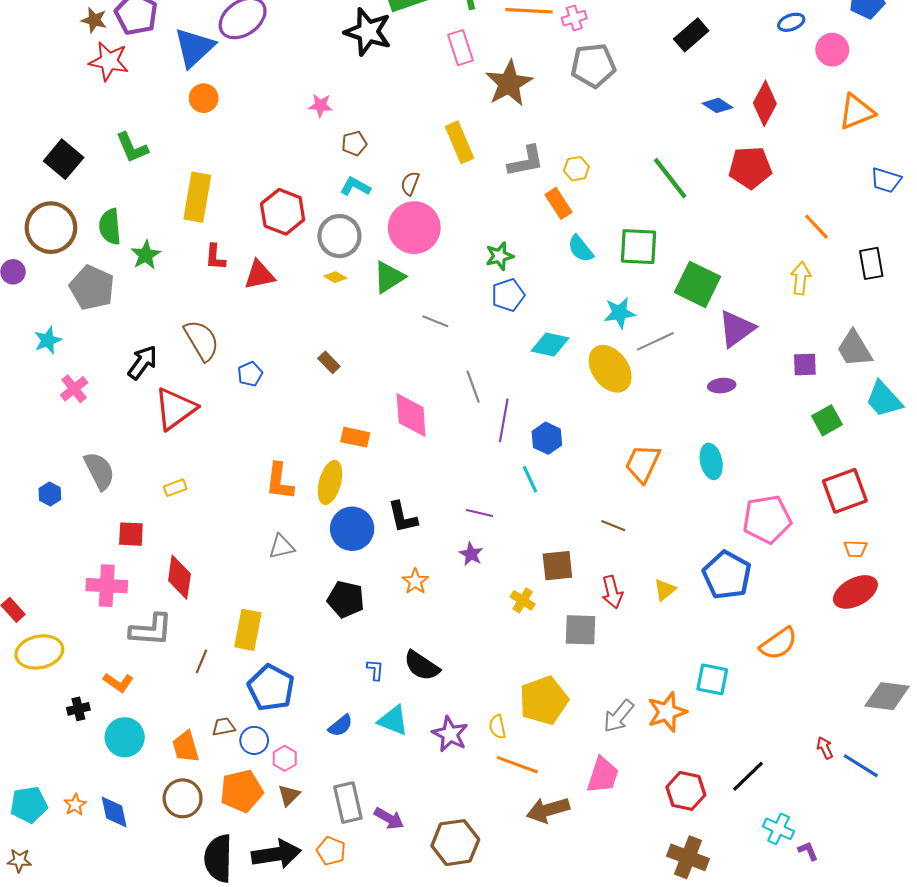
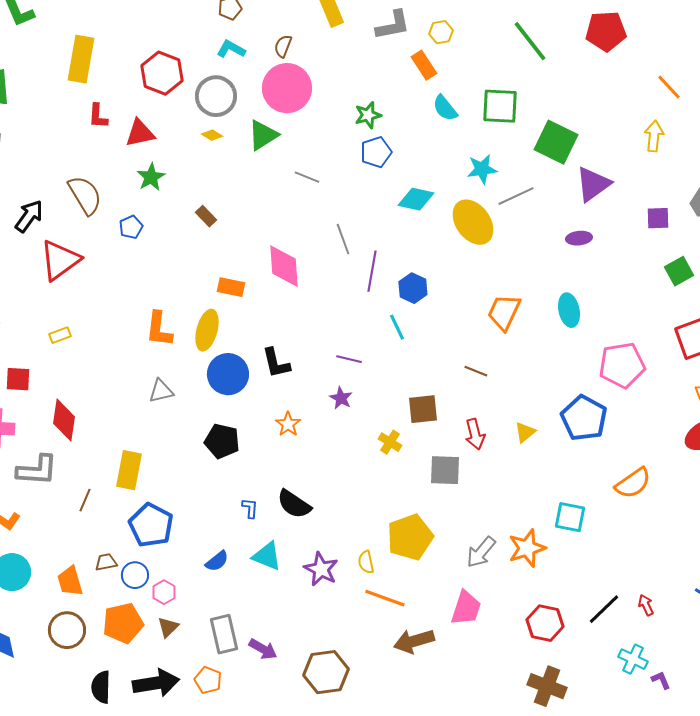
green star: (146, 255) -> (151, 177), moved
red arrow: (825, 748) -> (646, 605), moved
black semicircle: (218, 858) -> (101, 687), size x0.7

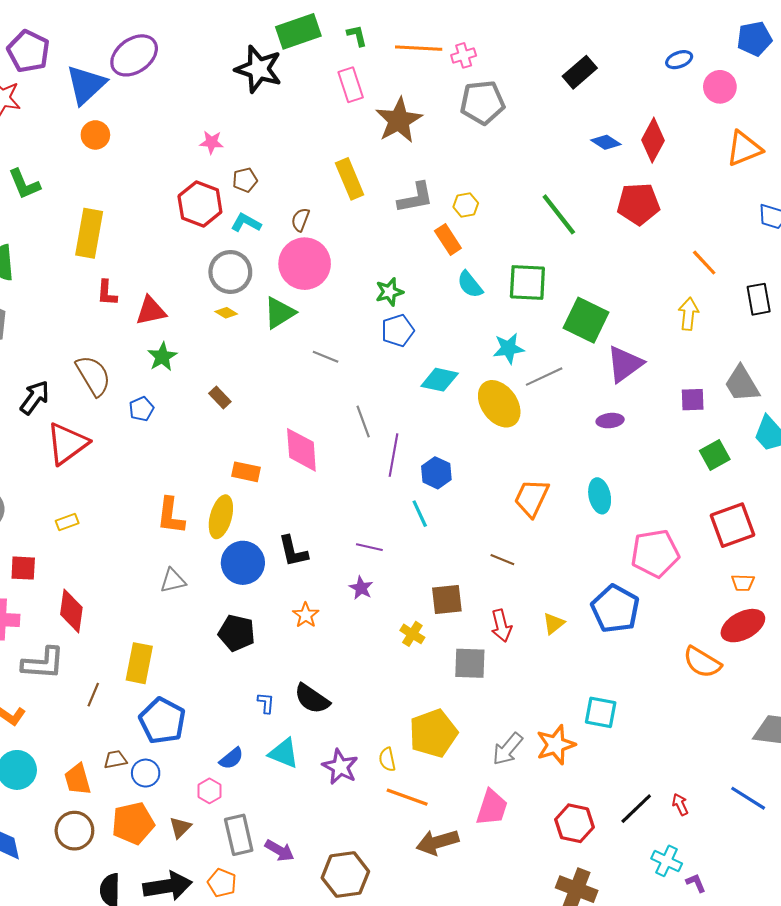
red hexagon: (162, 73) -> (200, 204), moved
orange semicircle: (633, 483) -> (702, 662), moved, turned 66
pink hexagon: (164, 592) -> (209, 791), moved

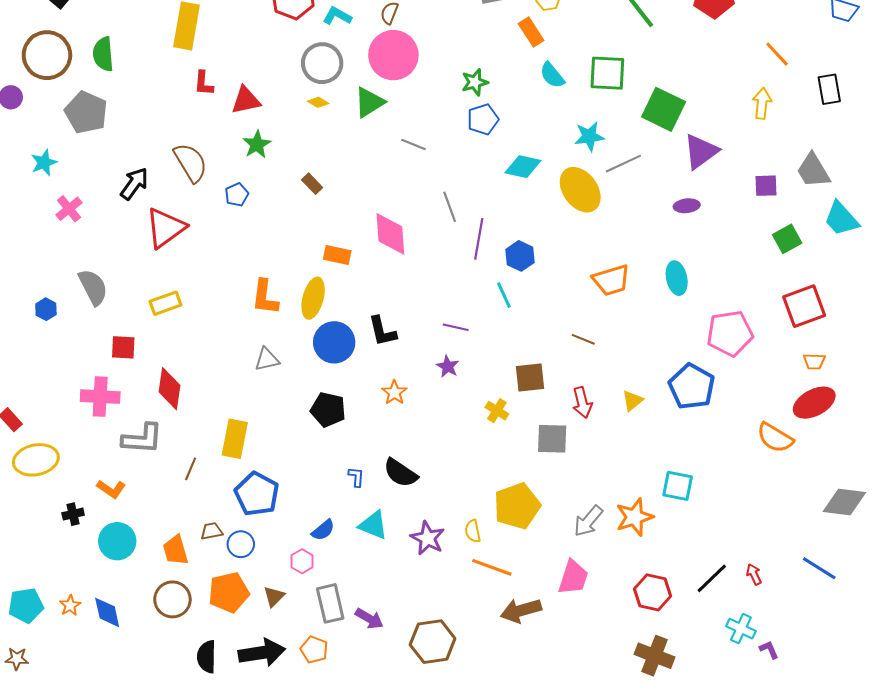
orange trapezoid: (532, 498) -> (611, 280), turned -132
yellow rectangle: (67, 522) -> (165, 303), size x1.4

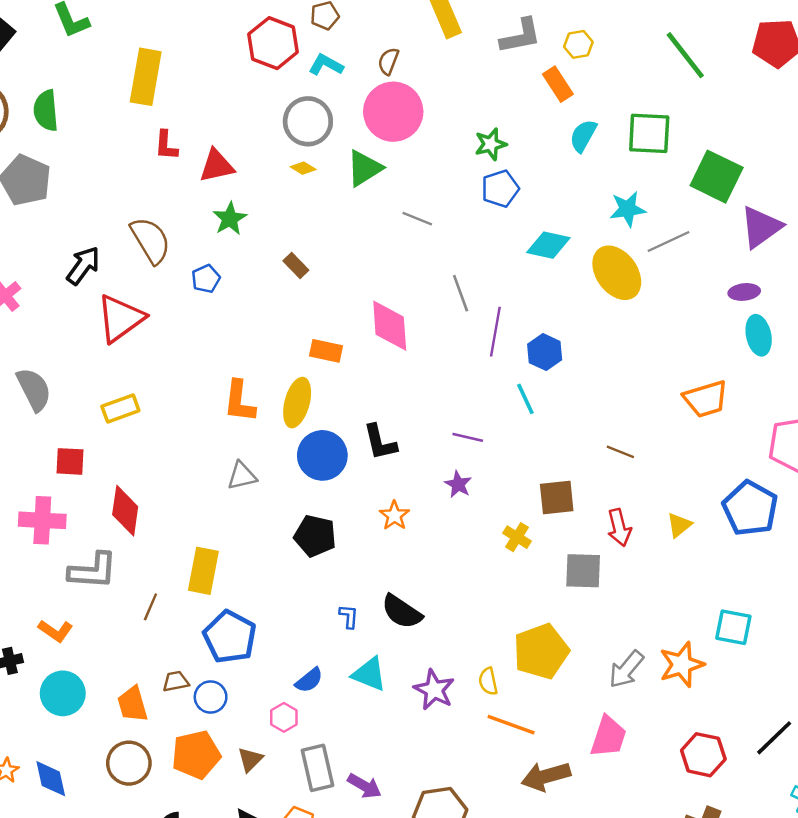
cyan semicircle: (552, 75) -> (583, 136), turned 68
cyan ellipse: (677, 278) -> (759, 335), moved
orange trapezoid: (611, 280) -> (706, 399), moved

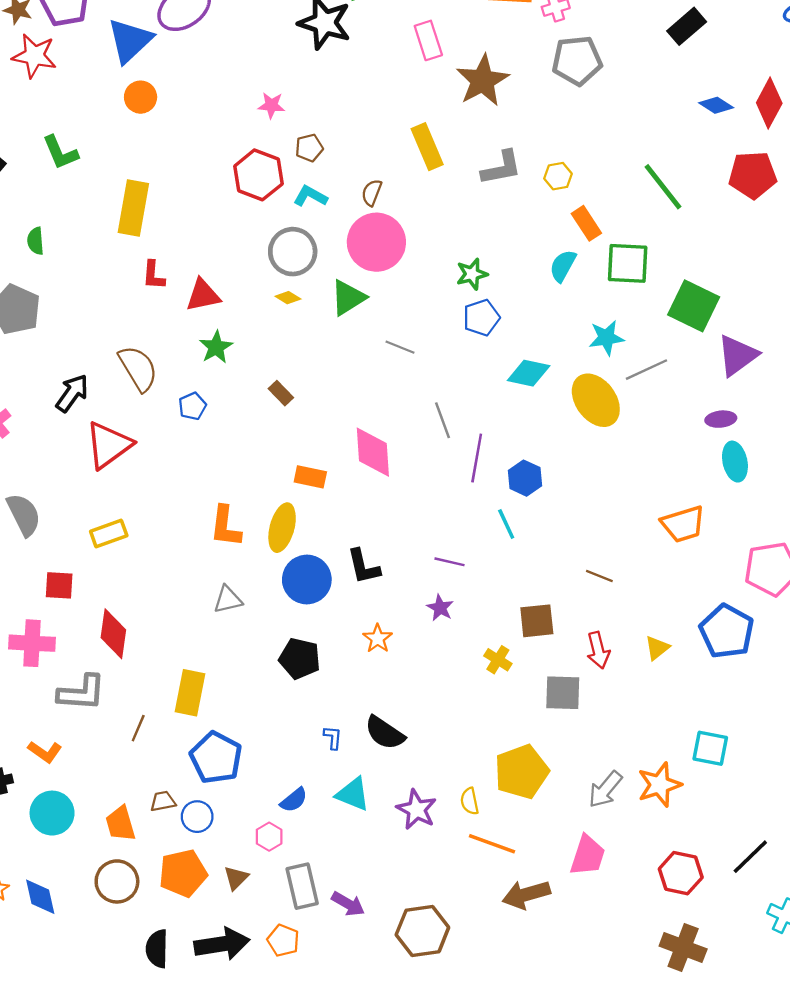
orange rectangle: (558, 84) -> (586, 223), moved
green semicircle: (46, 111) -> (36, 241), size x0.7

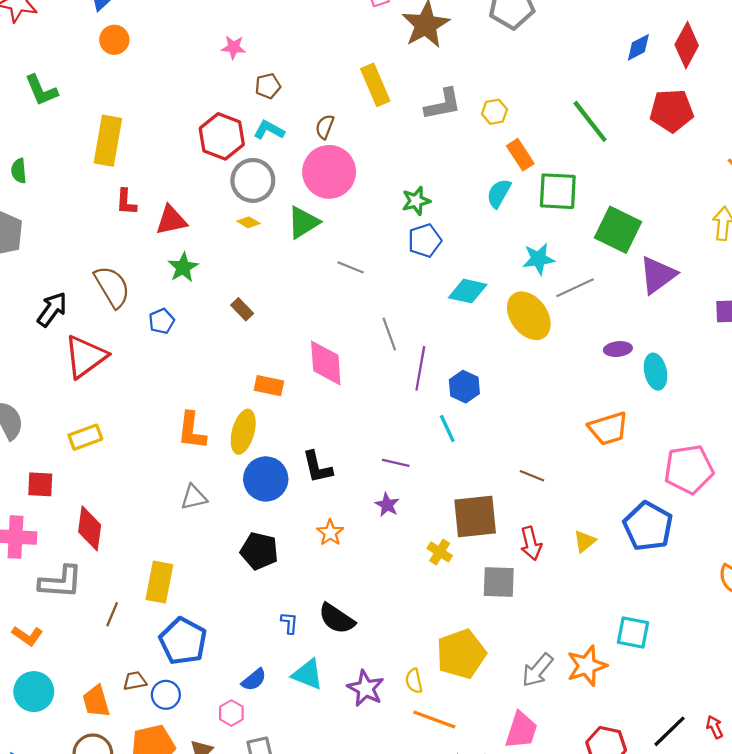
blue diamond: (716, 105) -> (638, 47), turned -60
red hexagon: (258, 175) -> (222, 136), moved
purple ellipse: (721, 419) -> (618, 349), moved
brown square: (537, 621) -> (475, 517), size x1.4

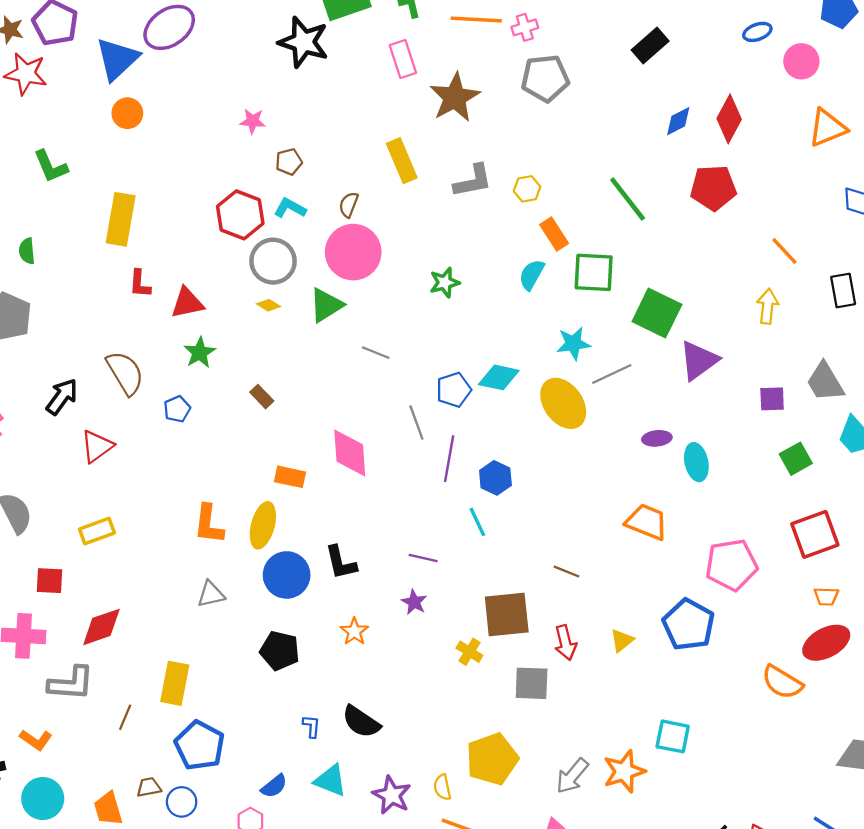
blue pentagon: (425, 241) -> (454, 390), moved
red triangle: (85, 357) -> (97, 446), size x0.7
orange trapezoid: (608, 428) -> (647, 522), turned -141
red diamond: (90, 528) -> (101, 627), turned 63

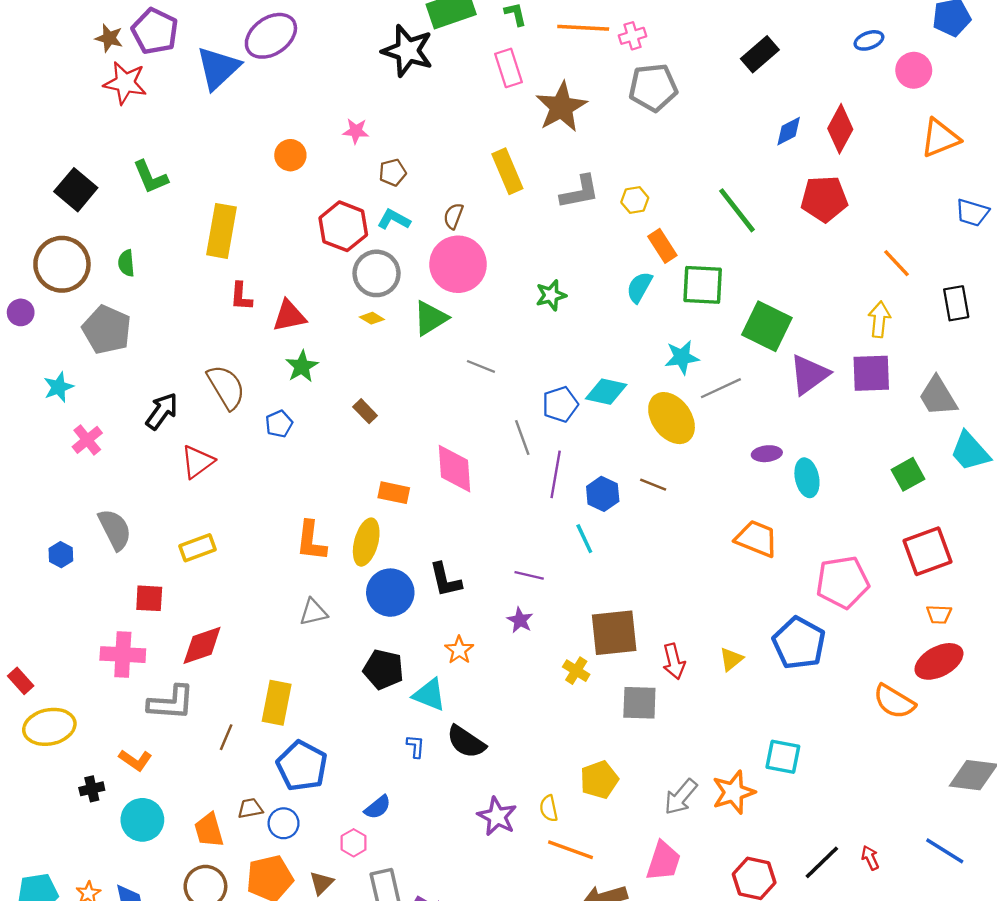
orange circle: (127, 113) -> (290, 155), moved
purple square: (772, 399) -> (871, 373), moved, size x1.5
brown line: (567, 572) -> (653, 485), moved
yellow pentagon: (492, 759) -> (599, 780), size x0.7
cyan triangle: (331, 780) -> (429, 695), moved

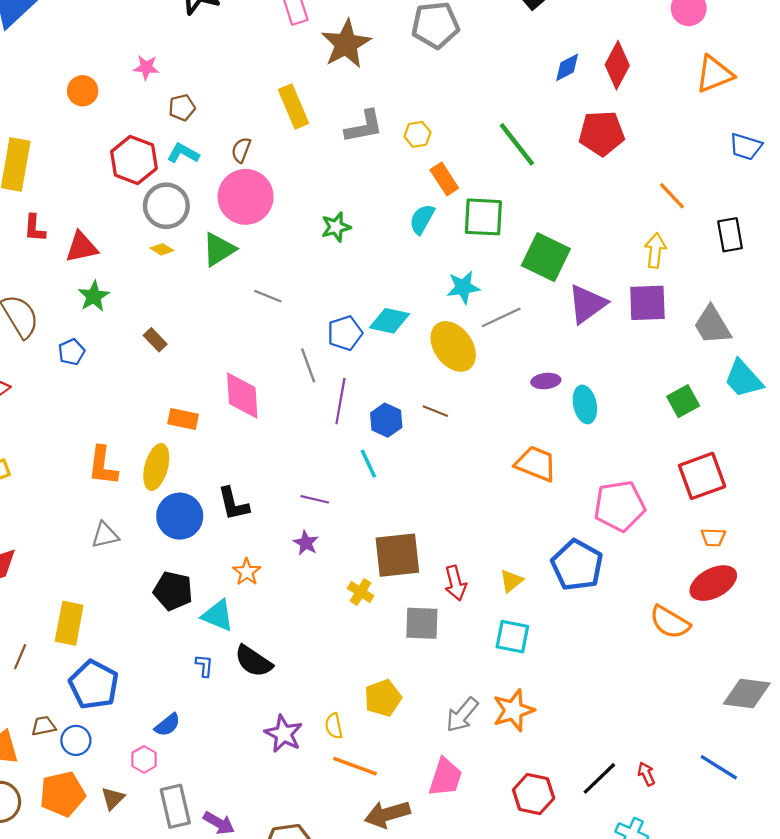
cyan square: (783, 757) -> (512, 637), moved

